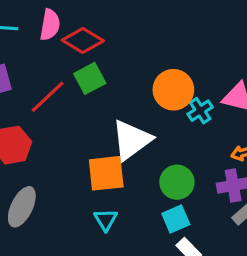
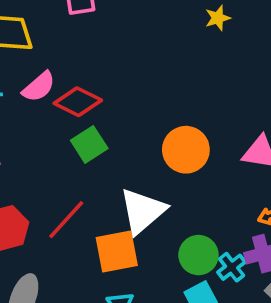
pink semicircle: (50, 25) -> (39, 87), turned 44
red line: (48, 97) -> (66, 220), moved
cyan cross: (200, 111) -> (232, 267), moved

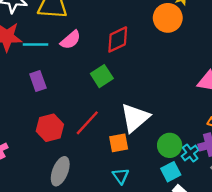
red diamond: (78, 102) -> (118, 39), moved, turned -52
orange circle: (186, 150) -> (168, 18), moved
orange square: (117, 251) -> (119, 143), size x0.7

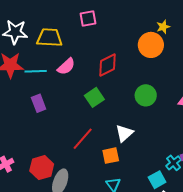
white triangle: (135, 118) -> (124, 133), size x0.7
red hexagon: (50, 128) -> (42, 168), moved
green circle: (170, 145) -> (146, 95), moved

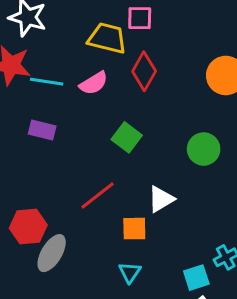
yellow trapezoid: (49, 38) -> (107, 38), moved
red diamond: (107, 65) -> (144, 71), moved, turned -45
green square: (94, 97) -> (127, 137), turned -30
purple rectangle: (39, 103) -> (42, 130), turned -66

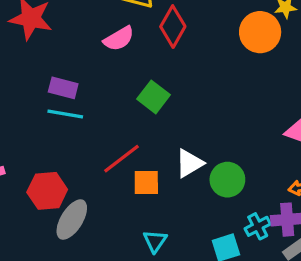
cyan line: (47, 82) -> (65, 114), moved
green circle: (204, 149) -> (227, 180), moved
orange square: (134, 229) -> (146, 182), moved

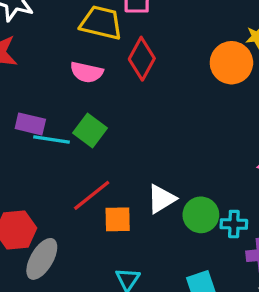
pink semicircle: (119, 39) -> (87, 72), turned 44
green square: (153, 97) -> (90, 131), moved
cyan line: (65, 114) -> (52, 139), moved
cyan cross: (258, 226) -> (234, 224), moved, turned 30

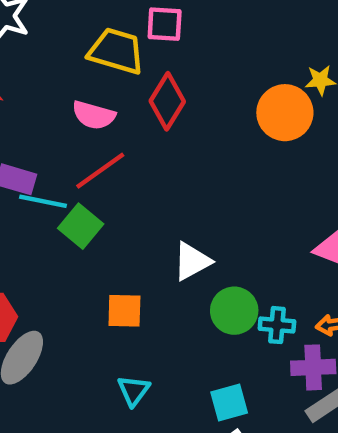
green square: (90, 131) -> (81, 226), moved
red line: (92, 195) -> (100, 171), moved
white triangle: (161, 199) -> (192, 261), moved

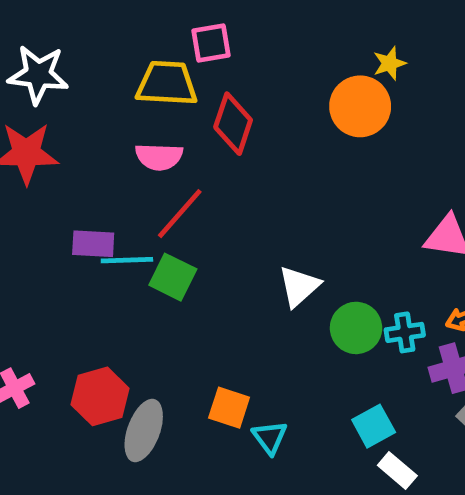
orange square: (124, 311) -> (229, 408), moved, turned 30

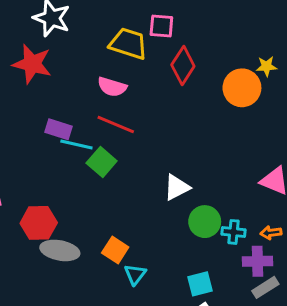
red diamond: (233, 124) -> (183, 65), moved
red line: (180, 214) -> (116, 125), turned 57
gray ellipse: (144, 430) -> (60, 250), turned 66

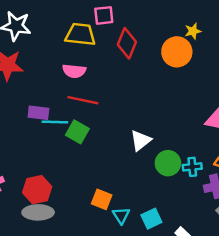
gray ellipse: (60, 250) -> (38, 212), moved
cyan square: (200, 284) -> (151, 219), moved

